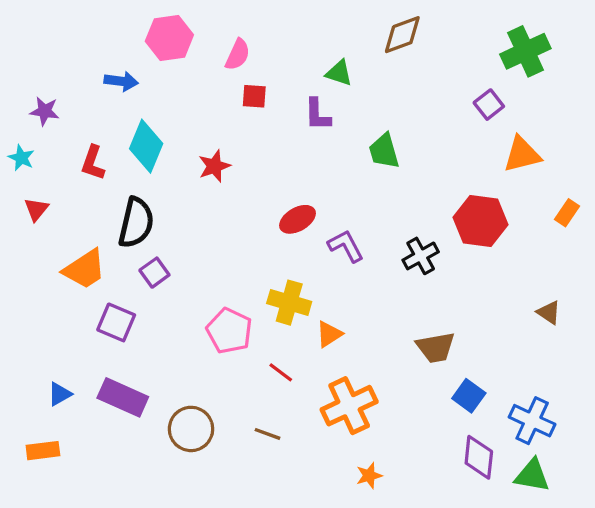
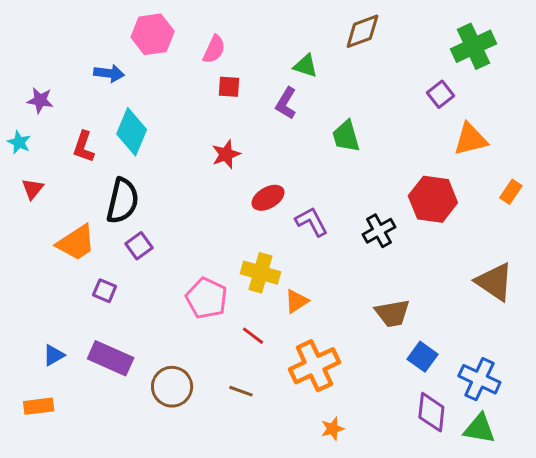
purple L-shape: (317, 115) -> (286, 103), turned 32
red star: (214, 166) -> (226, 154), moved
brown triangle: (549, 312) -> (494, 282), size x1.8
purple square: (116, 322) -> (105, 291), size x0.7

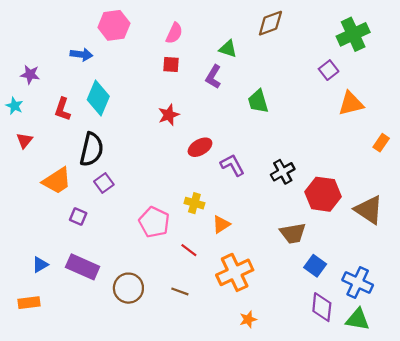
pink semicircle: (214, 49) -> (174, 33), moved
red hexagon: (433, 199) -> (323, 194), moved
yellow cross: (261, 273) -> (194, 203), size x0.7

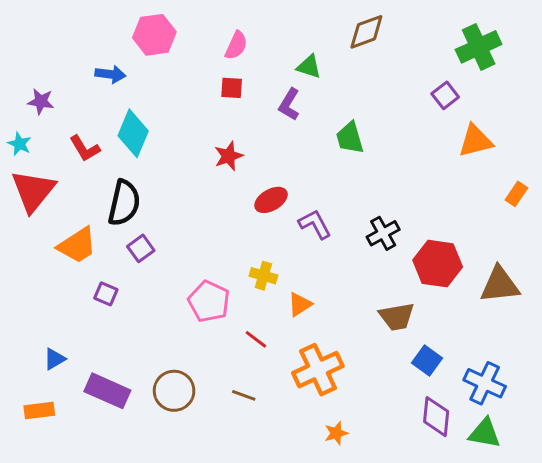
red L-shape: (62, 109) -> (85, 148), turned -50
red triangle: (24, 140) -> (33, 191), size x2.0
brown triangle: (369, 210) -> (500, 285), turned -40
purple rectangle: (83, 267) -> (107, 391), moved

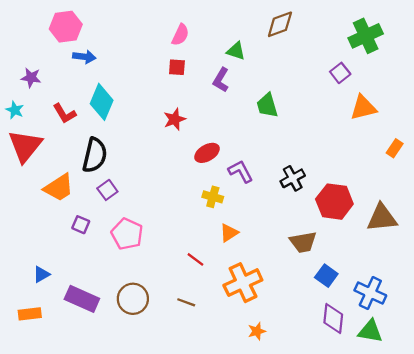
pink hexagon: (154, 35) -> (66, 27), moved
yellow cross: (263, 276) -> (213, 197), moved
pink pentagon: (209, 301) -> (127, 234), moved

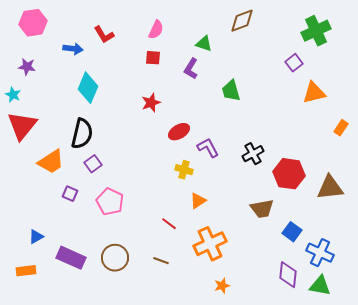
pink hexagon: (66, 27) -> (33, 23), moved
red L-shape: (65, 113) -> (104, 35), moved
blue square: (326, 276) -> (292, 232), moved

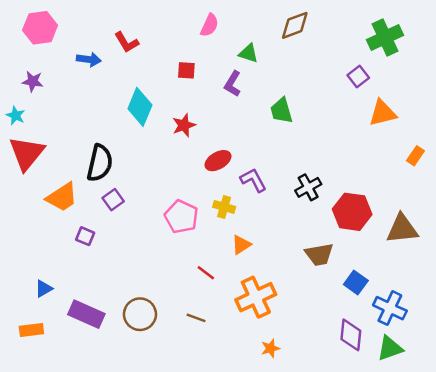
pink semicircle: (156, 30) -> (209, 25), moved
cyan diamond: (88, 88) -> (140, 107), moved
pink pentagon: (110, 202) -> (181, 217), moved
green triangle: (320, 286) -> (390, 348), turned -30

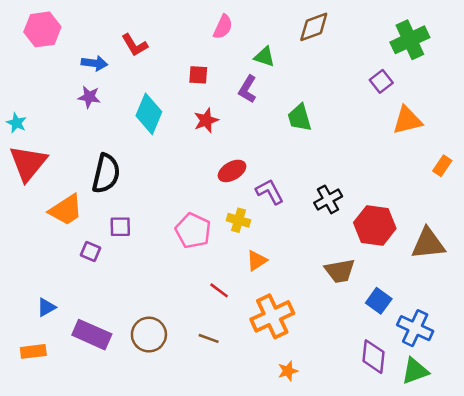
purple star: (33, 81) -> (89, 97), moved
red star: (184, 125) -> (206, 120), moved
purple square: (113, 200) -> (120, 227), moved, turned 35

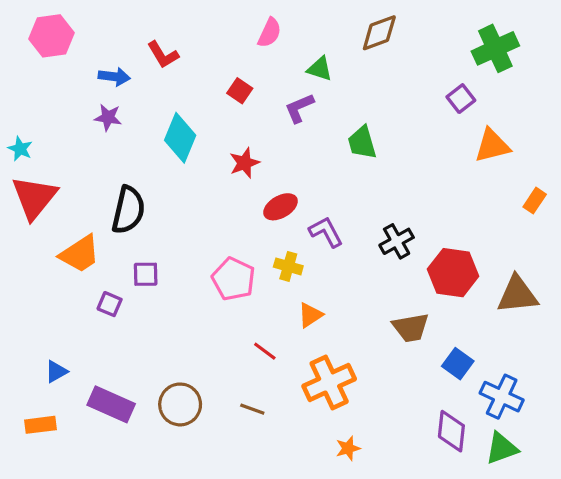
red square: (198, 75) -> (240, 91), turned 30
purple L-shape: (248, 89) -> (299, 108), turned 36
red star: (206, 120) -> (244, 163), moved

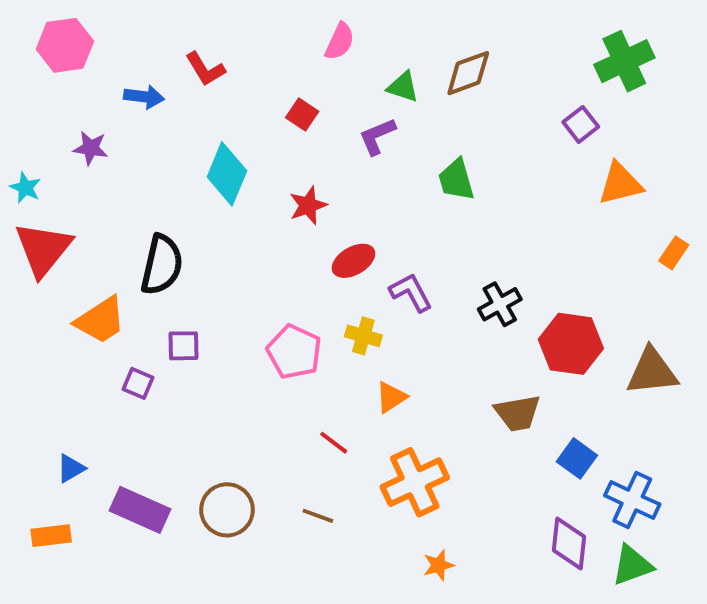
brown diamond: (379, 33) -> (468, 73), moved
purple star: (108, 117) -> (91, 148), moved

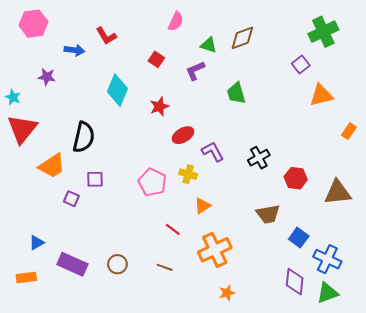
red hexagon: (571, 344) -> (296, 178), size x0.7
brown circle: (227, 510) -> (117, 264), size x0.7

